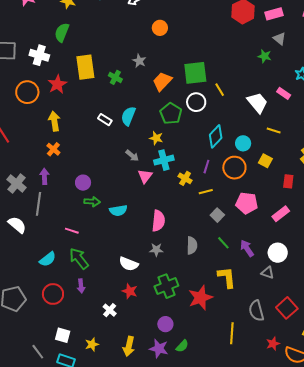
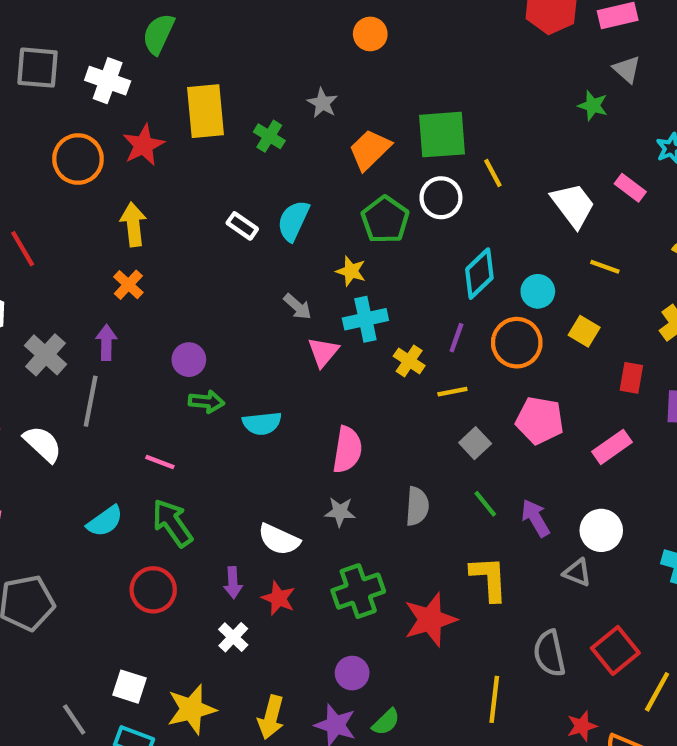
purple arrow: (81, 286) -> (233, 583), moved
red circle: (53, 294) -> (153, 590), moved
yellow star: (92, 344) -> (191, 709), size x1.6

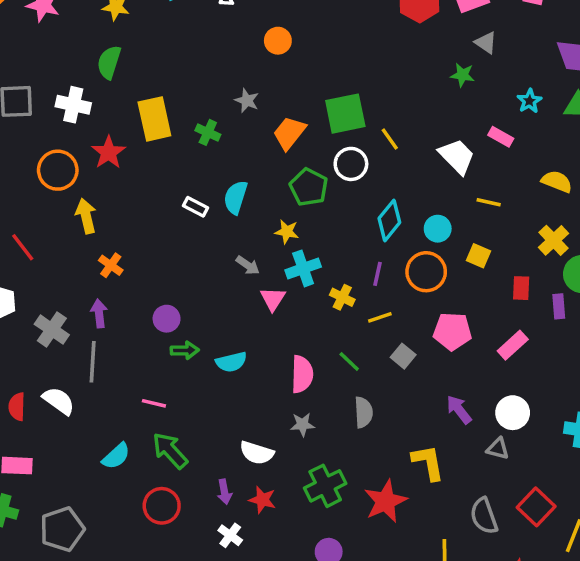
yellow arrow: (133, 224) -> (86, 216), moved
green line: (485, 504) -> (349, 362), moved

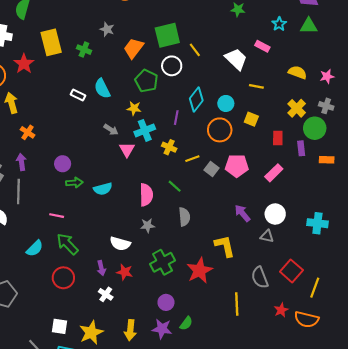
cyan semicircle: (236, 197) -> (102, 88), turned -42
purple line: (378, 274) -> (176, 118), moved
gray square: (403, 356) -> (212, 169), moved

